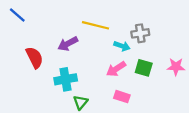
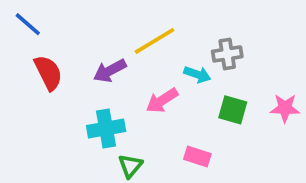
yellow line: (95, 25) -> (155, 41), turned -45
red semicircle: (34, 57) -> (48, 73), moved
pink arrow: (116, 69) -> (162, 101), moved

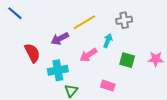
gray cross: (227, 54) -> (124, 20), moved
red semicircle: (48, 73) -> (32, 53), moved
cyan arrow: (197, 74) -> (108, 41), turned -88

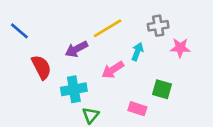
blue line: (15, 13) -> (19, 31), moved
pink star: (156, 59) -> (180, 48), moved
green square: (127, 60) -> (162, 89), moved

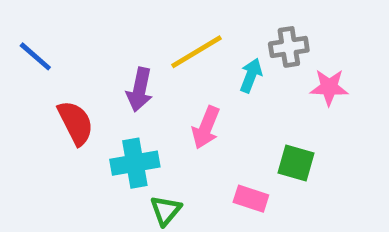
purple arrow: (76, 49) -> (140, 90), turned -50
cyan arrow: (137, 52) -> (251, 75), moved
pink arrow: (113, 70) -> (206, 128), turned -35

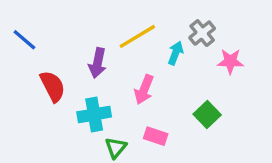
gray cross: (289, 47) -> (202, 33), turned -30
green square: (296, 163) -> (207, 114), turned 30
pink rectangle: (251, 199) -> (156, 136), moved

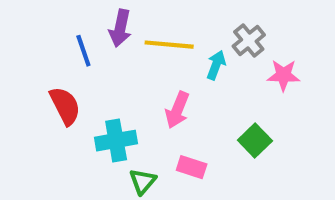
yellow line: (137, 36) -> (169, 45), turned 36
blue line: (24, 40) -> (83, 51), moved, turned 30
purple arrow: (97, 63) -> (120, 28), moved

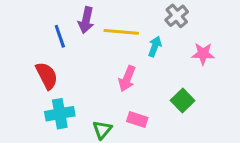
gray cross: (249, 40) -> (177, 16), moved
cyan cross: (116, 141) -> (60, 114), moved

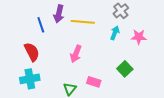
cyan arrow: (155, 46) -> (115, 33), moved
pink arrow: (127, 79) -> (76, 54), moved
cyan cross: (60, 114) -> (30, 79), moved

